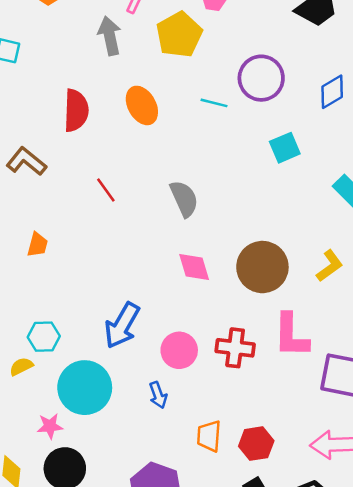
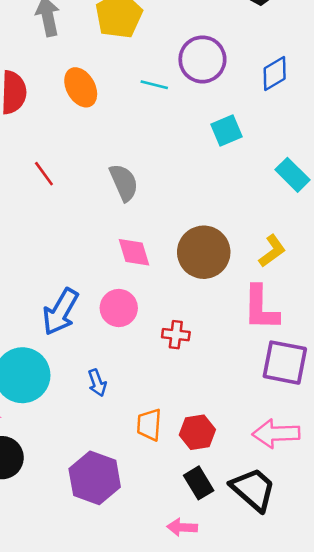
pink L-shape: (291, 335) -> (261, 308), moved
red cross: (235, 348) -> (176, 335), size x0.7
pink circle: (179, 350) -> (119, 308), moved

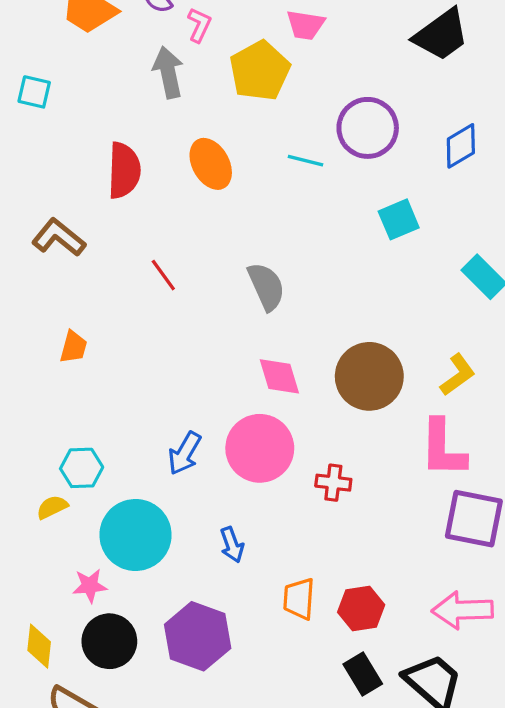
pink circle: (119, 308) -> (260, 448), size x1.4
blue arrow: (60, 312) -> (185, 453), size x0.7
purple hexagon: (95, 478) -> (198, 636), moved

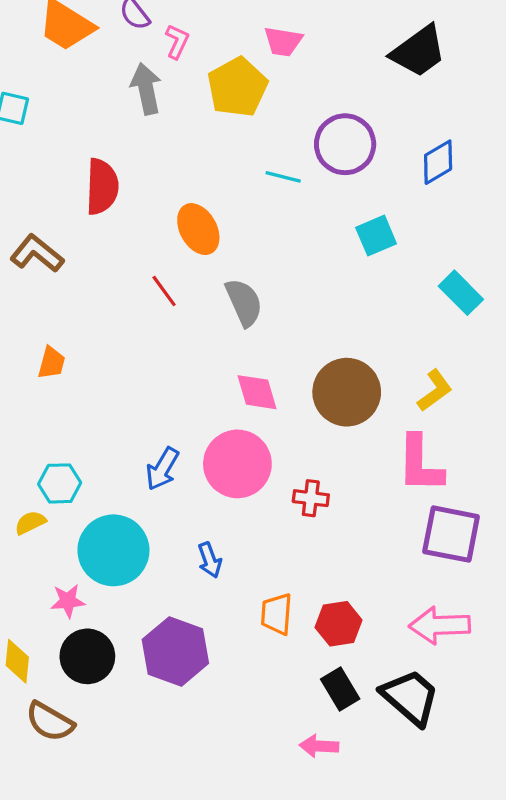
orange ellipse: (211, 164) -> (198, 229), moved
red line: (163, 275) -> (164, 291), moved

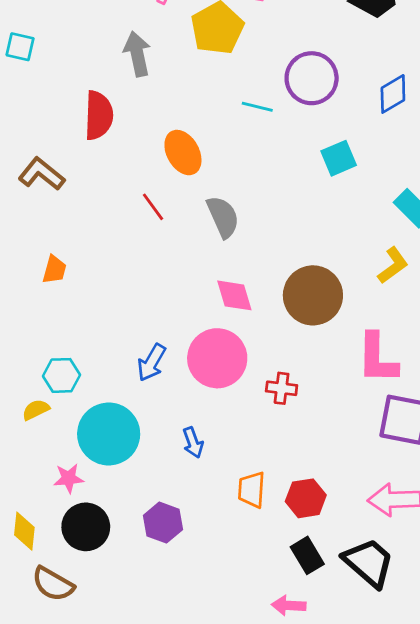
gray arrow: (146, 89) -> (137, 54), moved
yellow L-shape: (435, 391) -> (393, 265), moved
purple hexagon: (175, 651) -> (163, 523), size x0.7

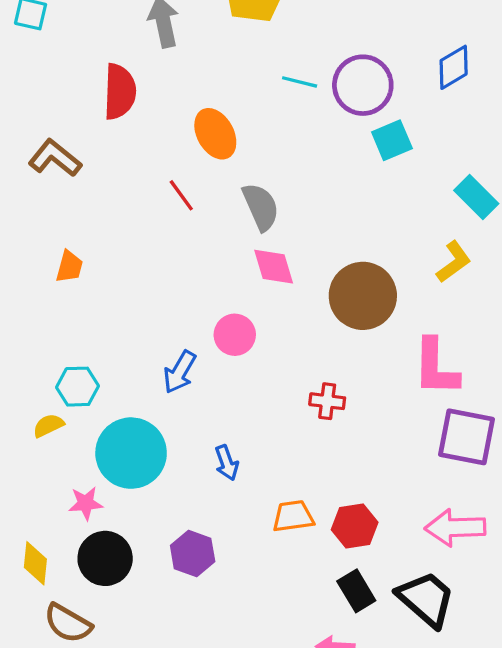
purple circle: (312, 78) -> (363, 85), moved
pink diamond: (234, 295) -> (274, 267), moved
pink circle: (217, 358) -> (235, 335), moved, size x0.6
orange trapezoid: (252, 490) -> (293, 516), turned 78

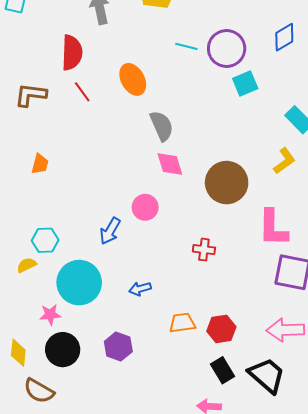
brown L-shape: (55, 158) -> (31, 95), turned -32
red line: (181, 195) -> (82, 92), moved
blue arrow: (227, 463) -> (140, 289), turned 95

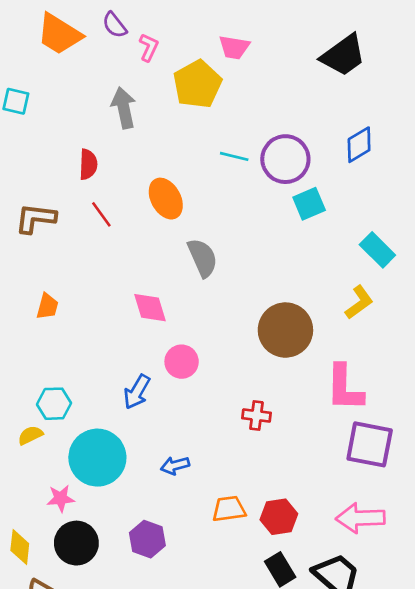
red semicircle: (72, 53) -> (88, 164), size x0.7
pink diamond: (170, 164) -> (150, 308), moved

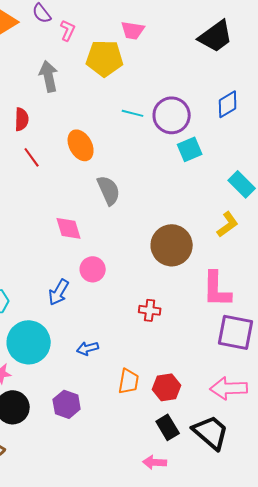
yellow pentagon: (197, 84) -> (105, 58), turned 30
orange trapezoid: (229, 509) -> (129, 381), turned 108

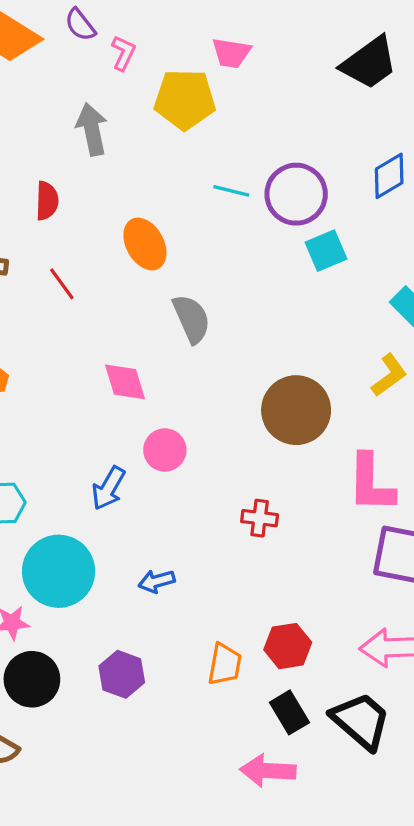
red line: (32, 157) -> (62, 284), moved
orange trapezoid: (129, 381) -> (225, 664), moved
pink arrow: (155, 462) -> (268, 771), size x1.4

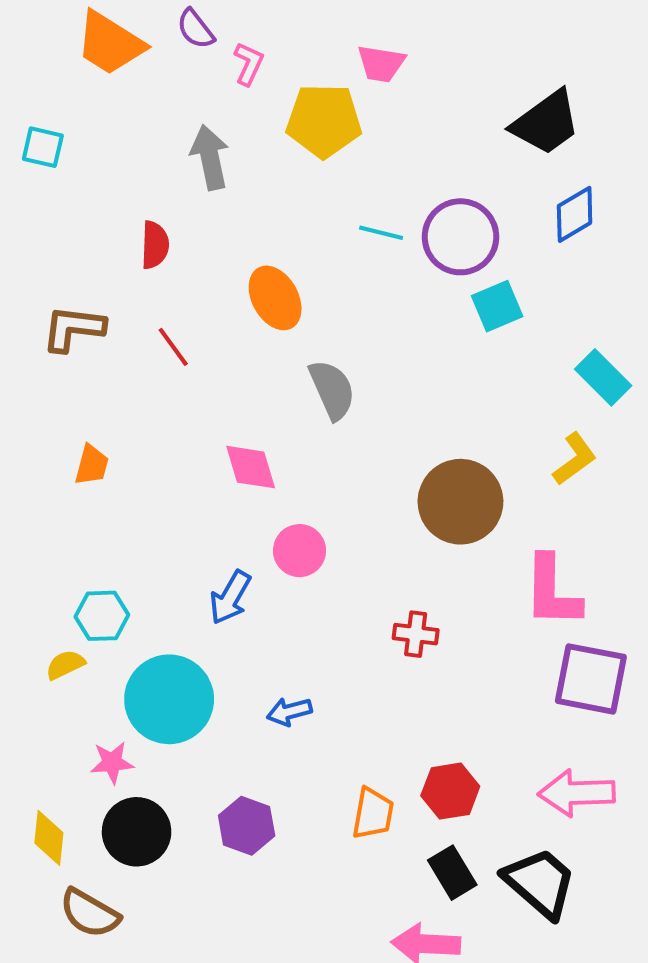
black trapezoid: (369, 63) -> (546, 123), moved

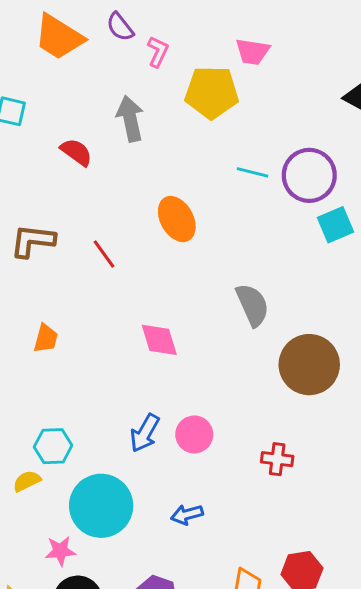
red semicircle: (155, 245) -> (76, 152), moved, turned -56
gray semicircle: (332, 390) -> (252, 305), moved
pink circle: (300, 551) -> (194, 434), moved

